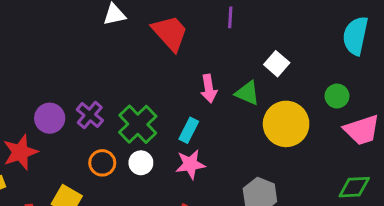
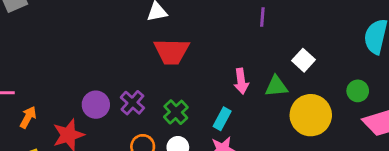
red trapezoid: (170, 33) -> (172, 52), moved, turned 132
green triangle: (247, 93) -> (276, 86), turned -30
green cross: (138, 124) -> (176, 112), size x0.7

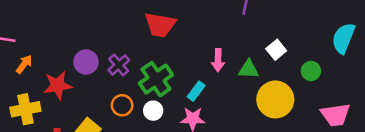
green circle: (358, 91) -> (311, 71), moved
green cross: (176, 112) -> (156, 79), size x1.5

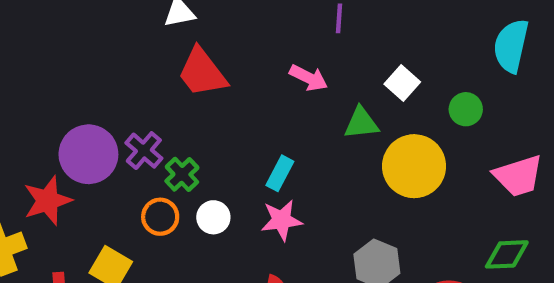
red trapezoid: (160, 25) -> (202, 72), turned 52
pink arrow: (218, 60) -> (309, 78), moved, turned -55
purple circle: (86, 62) -> (88, 154), size x1.4
green cross: (156, 79) -> (182, 174), moved, size x0.6

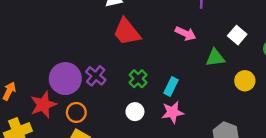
yellow circle: (414, 166) -> (245, 81), size x0.6
green cross: (182, 174) -> (138, 79), moved
orange circle: (160, 217) -> (76, 112), moved

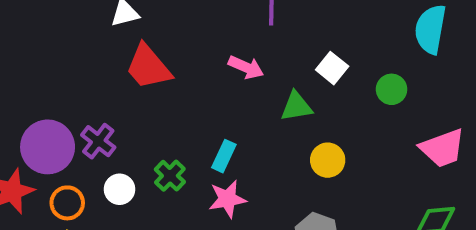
green cross: (138, 79) -> (170, 176), moved
yellow circle: (245, 81) -> (328, 160), moved
white circle: (135, 112) -> (120, 189), moved

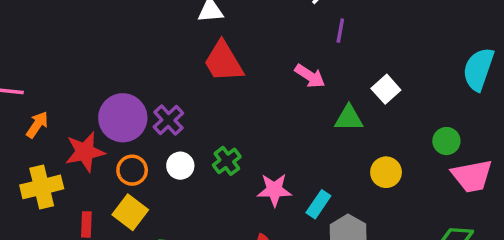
green circle: (392, 89) -> (446, 141), moved
cyan rectangle: (224, 156) -> (318, 204), moved
yellow circle: (328, 160) -> (386, 172), moved

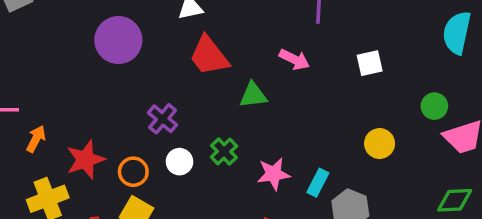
white square: (386, 89) -> (370, 63), turned 36
purple circle: (123, 118) -> (118, 40), moved
green triangle: (349, 118) -> (253, 95), moved

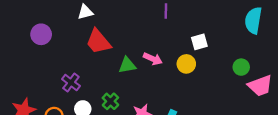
purple circle: (118, 40) -> (41, 34), size x0.7
pink arrow: (294, 59) -> (153, 59), moved
yellow circle: (380, 144) -> (186, 64), moved

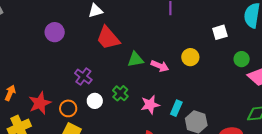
white square: (199, 42) -> (220, 32), moved
pink arrow: (153, 59) -> (160, 66), moved

